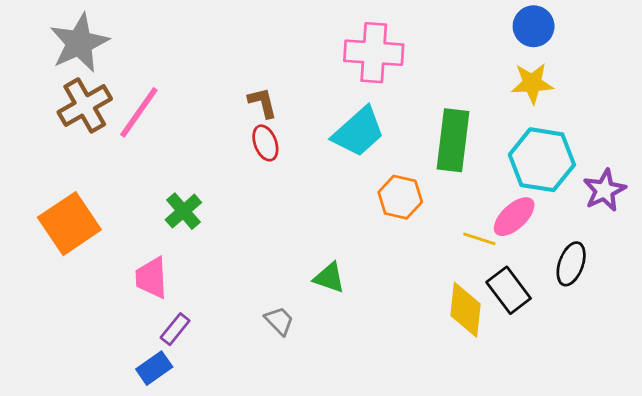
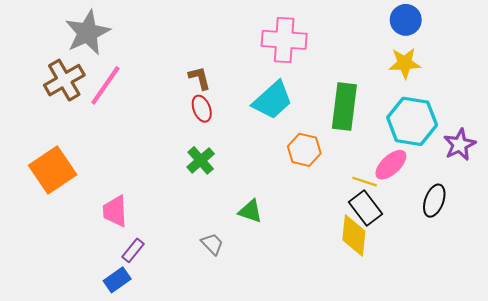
gray star: (79, 43) -> (88, 33), moved
green cross: (183, 211) -> (201, 160), moved
black rectangle: (509, 290) -> (366, 208), moved

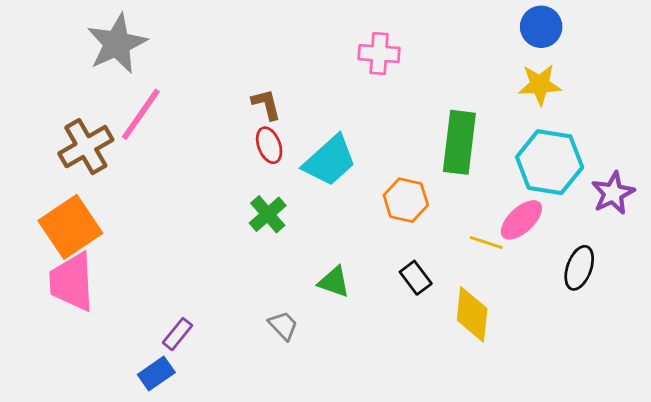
pink cross: (284, 40) -> (379, 54), size x0.7
brown cross: (64, 80) -> (86, 147), moved
cyan trapezoid: (273, 100) -> (330, 161), moved
black rectangle: (366, 208) -> (416, 278), moved, size x0.7
pink trapezoid: (115, 211) -> (72, 282), moved, size x1.4

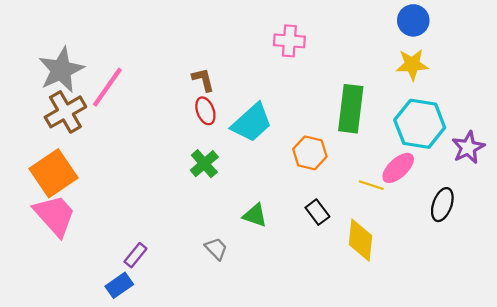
gray star: (117, 44) -> (61, 70), moved
pink trapezoid: (72, 282) -> (55, 215), turned 141

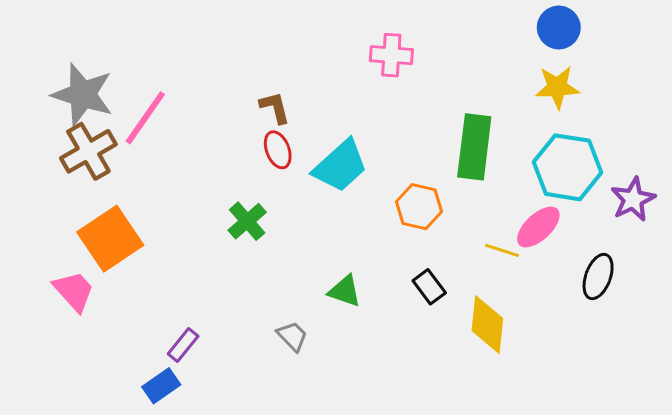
gray star: (61, 70) -> (83, 94), turned -30
green cross: (204, 164) -> (247, 221), moved
orange square: (54, 173) -> (110, 239), moved
pink trapezoid: (55, 215) -> (74, 291), size x0.7

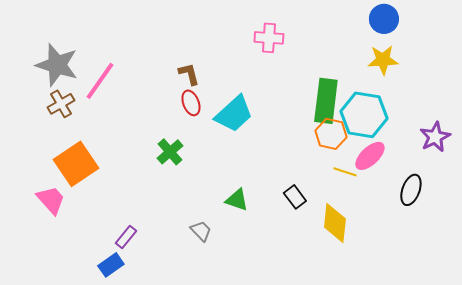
brown cross: (88, 151) -> (61, 104), size x0.7
cyan hexagon: (568, 167) -> (364, 115), moved
orange hexagon: (419, 207) -> (331, 134), moved

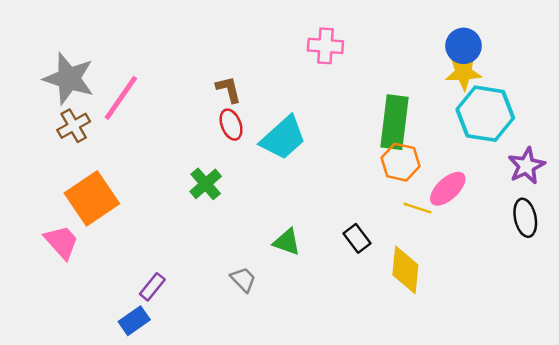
blue circle: (384, 19) -> (464, 46), moved
cyan hexagon: (364, 115) -> (485, 114), moved
black ellipse: (411, 190) -> (525, 218), moved, turned -32

